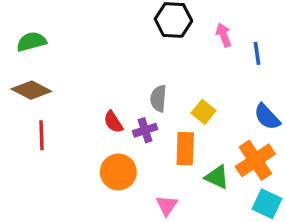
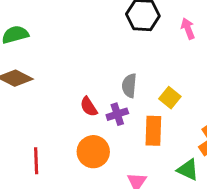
red line: (41, 135) -> (36, 161), moved
green triangle: (217, 177) -> (188, 170), moved

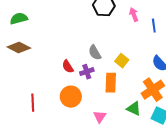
gray semicircle: (129, 86) -> (95, 53), turned -35

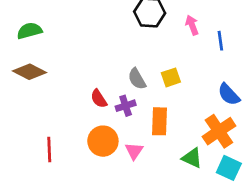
yellow square: (122, 61) -> (171, 77), moved, turned 32
pink triangle: (100, 117) -> (134, 151), moved

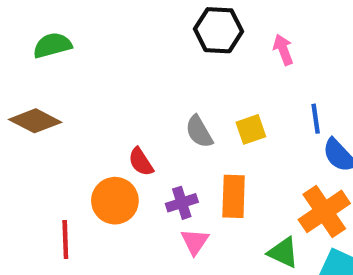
green semicircle: (29, 31) -> (52, 45), moved
blue line: (220, 41) -> (316, 119), moved
purple cross: (126, 106) -> (182, 203), moved
orange circle: (103, 141) -> (115, 201), moved

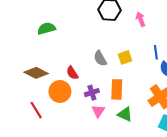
green semicircle: (52, 45) -> (46, 28), moved
brown diamond: (35, 121) -> (36, 73), moved
red line: (65, 239) -> (36, 110), turned -30
green triangle: (283, 252) -> (125, 114), moved

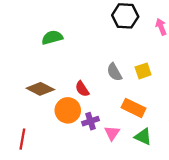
orange rectangle: (117, 89) -> (134, 108), turned -66
purple cross: (92, 93) -> (90, 121), moved
red line: (36, 110) -> (22, 139), moved, turned 42

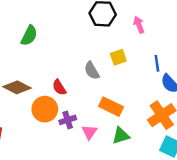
green semicircle: (52, 37) -> (29, 36), turned 132
yellow square: (143, 71) -> (118, 57), moved
green triangle: (143, 137) -> (121, 136), turned -42

